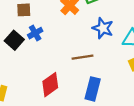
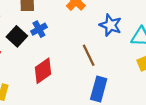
brown line: (83, 57) -> (89, 55), turned 72
red diamond: (50, 85) -> (43, 71), moved

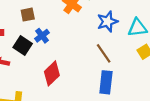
blue star: (110, 25) -> (107, 21), turned -30
brown line: (89, 55) -> (104, 53), moved

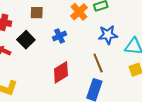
blue cross: (42, 36) -> (60, 36), moved
red diamond: (52, 73) -> (61, 72), moved

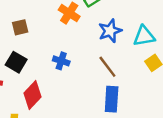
blue cross: (60, 36) -> (61, 61), moved, turned -32
red diamond: (61, 72) -> (33, 95), moved

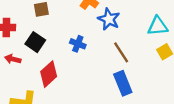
blue star: (110, 31) -> (109, 19), moved, turned -30
blue rectangle: (112, 99) -> (123, 83), turned -30

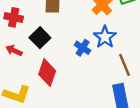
blue star: (109, 19) -> (105, 37), moved
red diamond: (49, 74) -> (47, 73), turned -40

